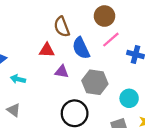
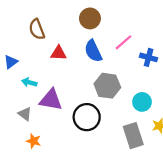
brown circle: (105, 16) -> (90, 18), moved
brown semicircle: (62, 27) -> (37, 29), moved
purple triangle: (62, 72) -> (51, 100), moved, size x1.6

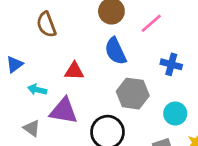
pink line: (124, 42) -> (151, 23), moved
red triangle: (58, 53) -> (74, 71), moved
blue cross: (149, 57) -> (171, 64), moved

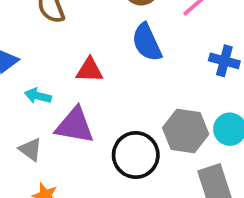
gray hexagon: (133, 94) -> (186, 131), moved

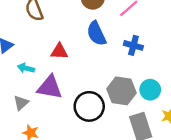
blue cross: (224, 61) -> (133, 45), moved
gray triangle: (30, 149) -> (21, 103), turned 42

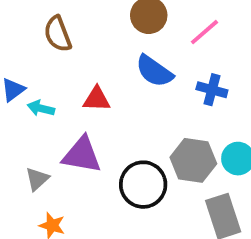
blue semicircle: (96, 33) -> (154, 71), turned -30
cyan arrow: (26, 68) -> (41, 108), moved

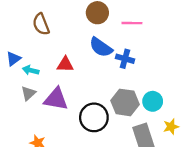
pink line: (205, 32) -> (132, 23), turned 42
blue cross: (212, 90) -> (125, 59), moved
gray triangle: (37, 179) -> (28, 93), moved

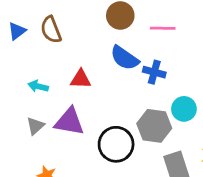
blue triangle: (13, 59) -> (17, 31), moved
gray triangle: (28, 93) -> (35, 126), moved
cyan circle: (153, 101) -> (184, 109), moved

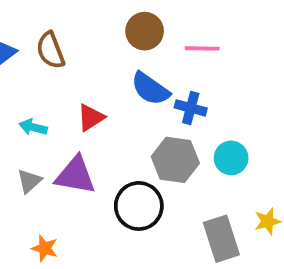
red triangle: (81, 79) -> (91, 118), turned -35
gray hexagon: (154, 126) -> (175, 160), moved

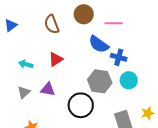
brown semicircle: (50, 50) -> (52, 24), moved
blue semicircle: (150, 89) -> (99, 44), moved
blue cross: (191, 108) -> (119, 57), moved
purple triangle: (75, 175) -> (48, 89), size x0.7

